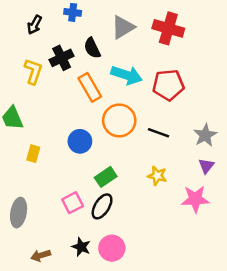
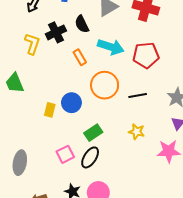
orange rectangle: (90, 87) -> (80, 57), size x0.7
black line: (158, 133) -> (138, 95), turned -30
yellow rectangle: (33, 154) -> (50, 110), moved

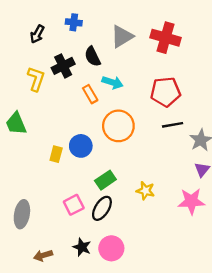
cyan arrow: (111, 47) -> (113, 82), moved, size x0.7
black line: (138, 95) -> (173, 125), moved
yellow star: (137, 132) -> (145, 191), moved

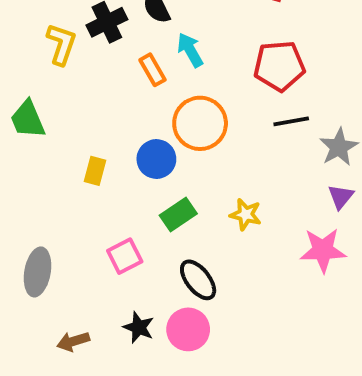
cyan arrow: (113, 82) -> (190, 50), turned -138
blue circle: (81, 146) -> (156, 159), moved
yellow star: (145, 191) -> (246, 214), moved
black ellipse: (102, 208) -> (198, 280), moved, turned -70

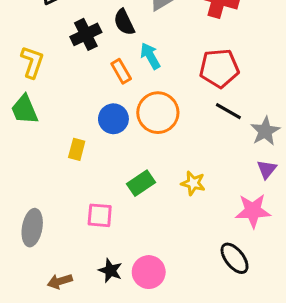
yellow L-shape: (61, 44) -> (32, 62), moved
black line: (291, 121) -> (228, 111), turned 40
blue circle: (156, 159) -> (113, 119), moved
pink square: (125, 256) -> (100, 215), turned 32
black ellipse: (198, 280) -> (235, 258), moved

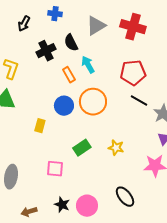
black ellipse: (235, 258) -> (125, 197), moved

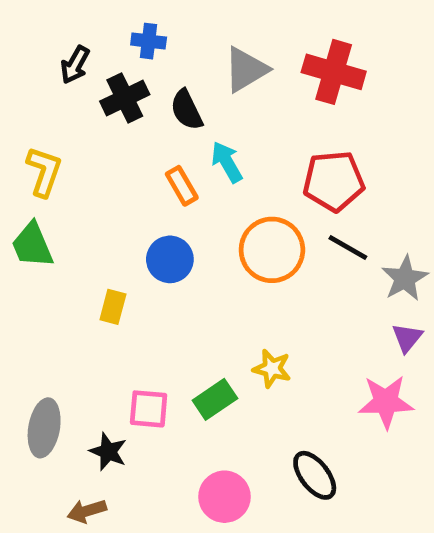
black cross: (46, 51) -> (125, 98), moved
orange circle: (93, 102) -> (272, 250), moved
green rectangle: (82, 148) -> (215, 399), moved
yellow star: (116, 148) -> (272, 369), moved
black star: (62, 205) -> (108, 452), moved

